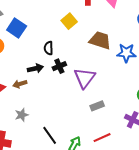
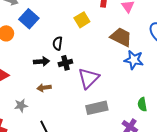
brown trapezoid: (100, 40) -> (121, 37), moved
brown arrow: (20, 84) -> (44, 88), moved
gray rectangle: (97, 106) -> (97, 108), size x1.5

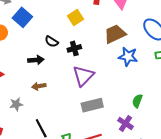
brown trapezoid: (121, 37) -> (115, 34), turned -50
black semicircle: (58, 43) -> (52, 42), turned -64
black cross: (65, 63) -> (74, 48), moved
green semicircle: (142, 104) -> (137, 101), turned 32

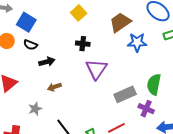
black semicircle: (52, 42) -> (30, 45), moved
black cross: (74, 48) -> (83, 44), turned 32
green semicircle: (137, 101) -> (154, 84), size x1.5
gray rectangle: (92, 105) -> (125, 94), moved

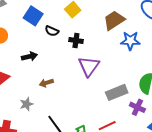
blue square: (26, 22) -> (33, 16), moved
black semicircle: (30, 45) -> (52, 31), moved
black arrow: (47, 62) -> (29, 57), moved

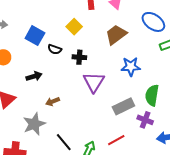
blue star: (130, 41) -> (131, 67), moved
gray star: (26, 104) -> (34, 124), size x1.6

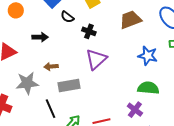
blue star: (131, 67) -> (148, 56), moved
green semicircle: (152, 95) -> (148, 88), turned 70
gray rectangle: (123, 106) -> (69, 86), moved

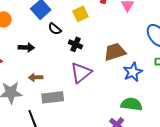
brown trapezoid: (130, 20) -> (115, 52), moved
blue star: (148, 56) -> (133, 72), turned 30

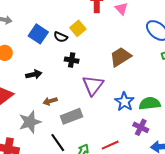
black semicircle: (55, 29) -> (61, 37), moved
black cross: (75, 44) -> (72, 60), moved
blue star: (133, 72) -> (124, 102), moved

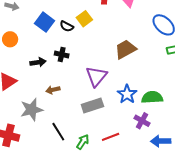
black cross: (72, 60) -> (62, 55), moved
gray rectangle: (72, 116) -> (92, 105), moved

